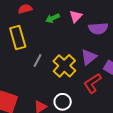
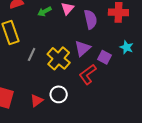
purple semicircle: (98, 28) -> (90, 19), turned -96

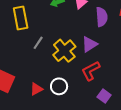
purple square: (105, 57) -> (104, 96), moved

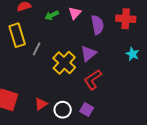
gray line: (38, 43) -> (37, 49), moved
white circle: (59, 86) -> (63, 110), moved
purple square: (104, 96) -> (87, 110), moved

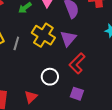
yellow cross: (64, 63) -> (43, 35), moved
white circle: (63, 110) -> (50, 77), moved

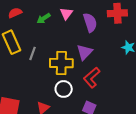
yellow cross: (43, 35) -> (61, 63), moved, turned -35

